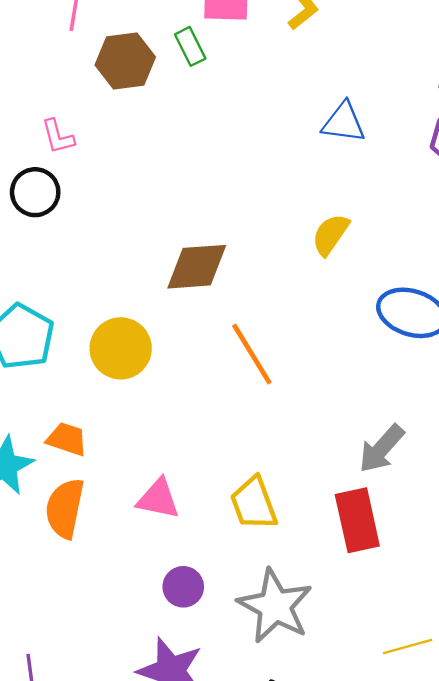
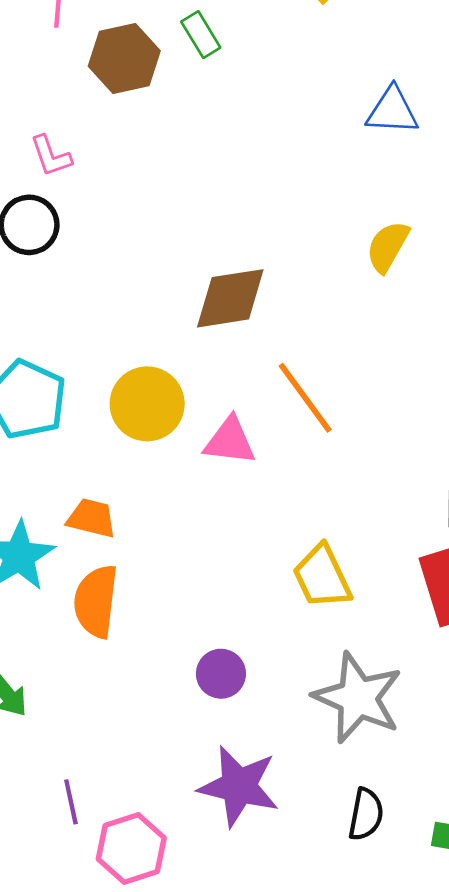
pink triangle: (158, 499) -> (230, 441), moved
purple circle: (183, 587) -> (221, 674), moved

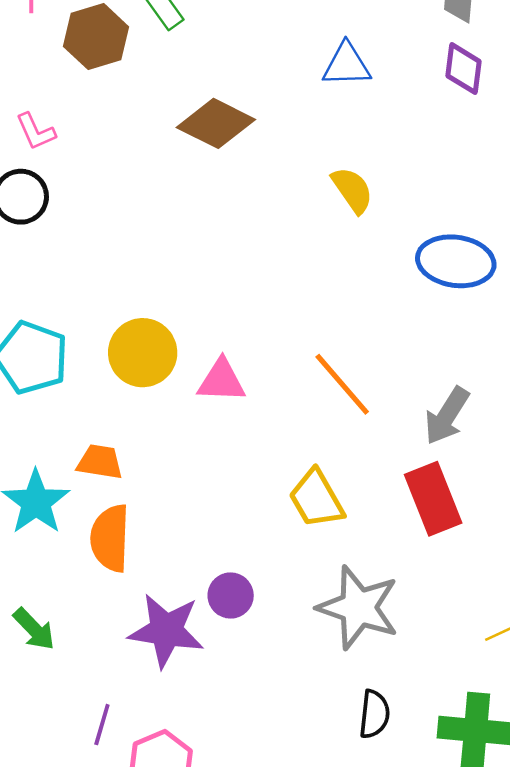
yellow semicircle: (388, 247) -> (352, 190), turned 120
brown diamond: (230, 298) -> (216, 123), moved, turned 40
orange line: (305, 398) -> (342, 384), moved
purple star: (239, 786) -> (166, 631), moved
purple line: (71, 802) -> (102, 725), turned 33

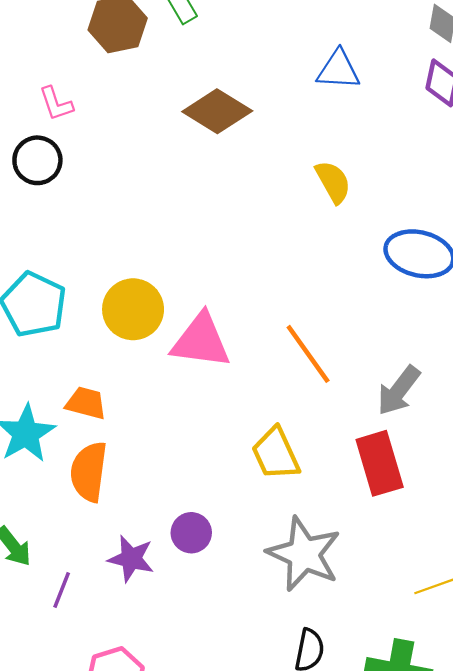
pink triangle: (221, 381) -> (201, 341), size x1.4
purple star: (166, 631) -> (131, 559), size x0.7
purple line: (102, 725) -> (62, 590), moved

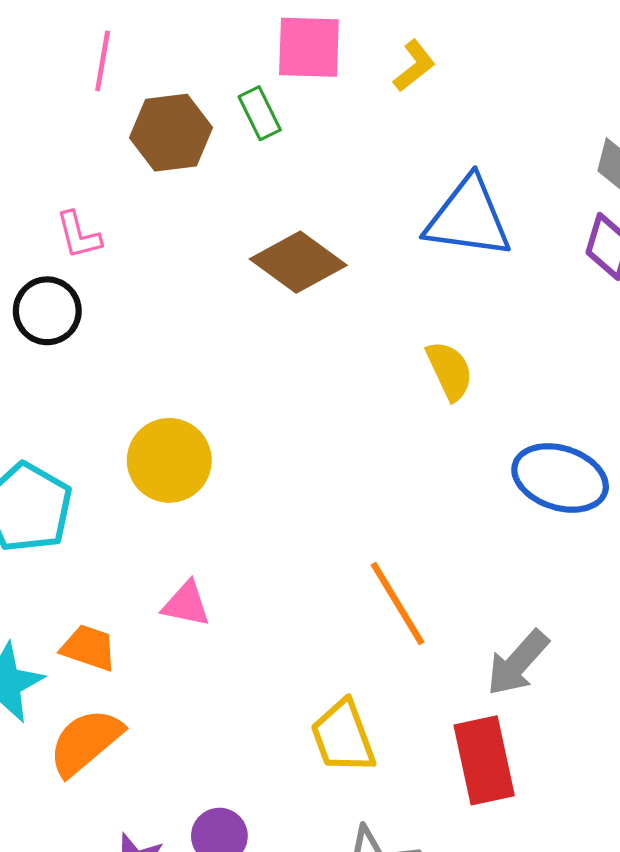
blue triangle: (338, 70) -> (468, 218), size x1.5
yellow circle: (133, 309) -> (169, 460), moved
pink triangle: (201, 341) -> (186, 604), moved, size x0.6
orange semicircle: (89, 472) -> (85, 742), turned 38

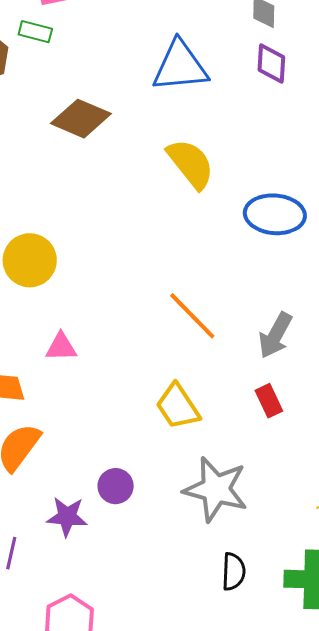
green rectangle: (260, 113) -> (35, 32), turned -36
yellow semicircle: (450, 371) -> (191, 164), size x1.4
red rectangle: (484, 760) -> (269, 401), size x0.6

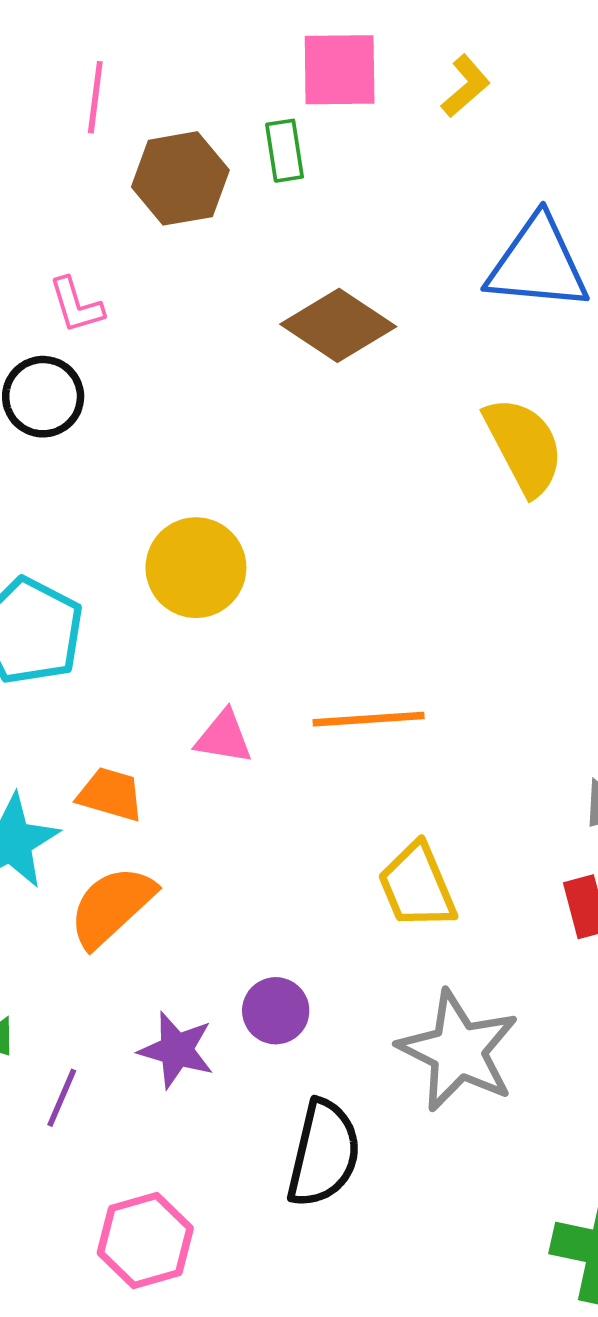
green rectangle: (35, 32) -> (285, 151), turned 56
orange line: (192, 316) -> (369, 719), moved, turned -60
black semicircle: (234, 572) -> (324, 1153), moved, size x1.5

